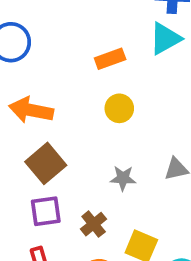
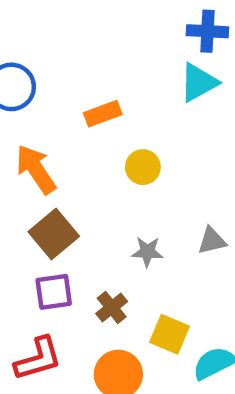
orange rectangle: (110, 59) -> (103, 114), moved
orange arrow: (31, 110) -> (36, 169), turned 45

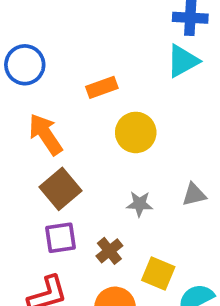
yellow circle: (143, 167) -> (136, 132), size x1.4

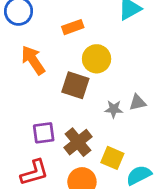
brown square: (61, 189) -> (75, 85), moved, turned -32
gray star: (139, 204) -> (114, 109), moved
brown cross: (109, 251) -> (78, 142), size x1.5

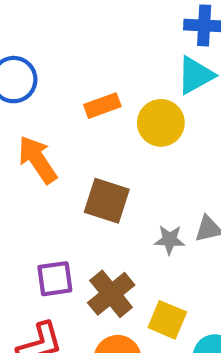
yellow circle: (97, 59) -> (161, 123), moved

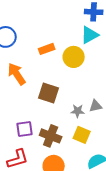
brown cross: (111, 294) -> (51, 136), turned -30
yellow square: (167, 320) -> (82, 135), moved

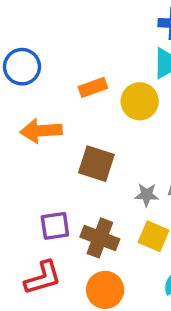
orange arrow: (17, 74) -> (41, 131), turned -60

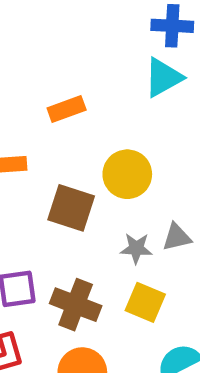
yellow circle: (140, 101) -> (127, 174), moved

